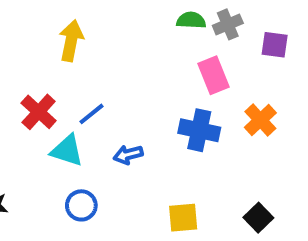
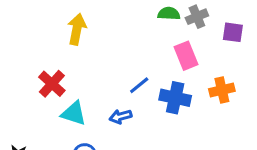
blue line: (91, 114) -> (139, 85), moved
orange cross: (260, 120) -> (222, 90), turned 30

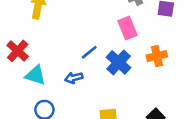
blue cross: (175, 98) -> (119, 62), turned 30

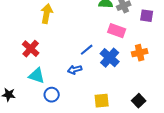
pink rectangle: (127, 28) -> (117, 31), turned -48
cyan triangle: (35, 75) -> (37, 76), moved

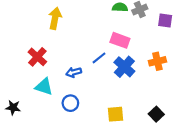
pink rectangle: (117, 31) -> (120, 40), moved
blue arrow: (75, 70) -> (74, 72), moved
blue circle: (52, 95) -> (70, 103), moved

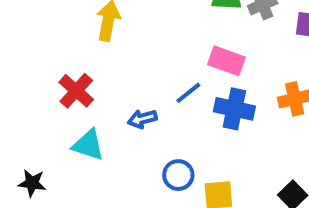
blue cross: (124, 67) -> (234, 109), turned -30
blue circle: (70, 103) -> (178, 175), moved

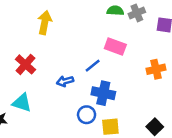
blue cross: (234, 109) -> (103, 93), moved
cyan triangle: (88, 145) -> (22, 103), moved

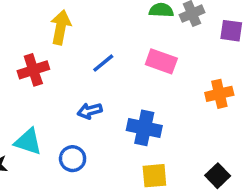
red cross: (25, 64) -> (33, 70), moved, turned 30
blue line: (93, 66) -> (103, 63), moved
blue circle: (87, 115) -> (73, 159), moved

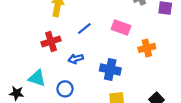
red cross: (33, 70) -> (51, 41), moved
orange cross: (219, 94) -> (147, 48), moved

